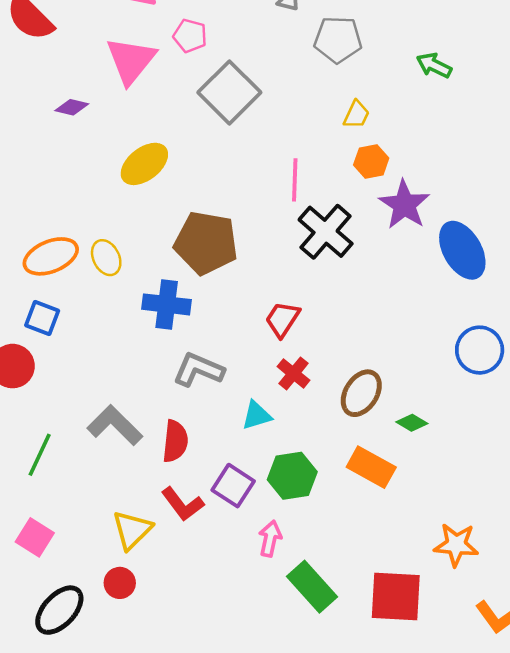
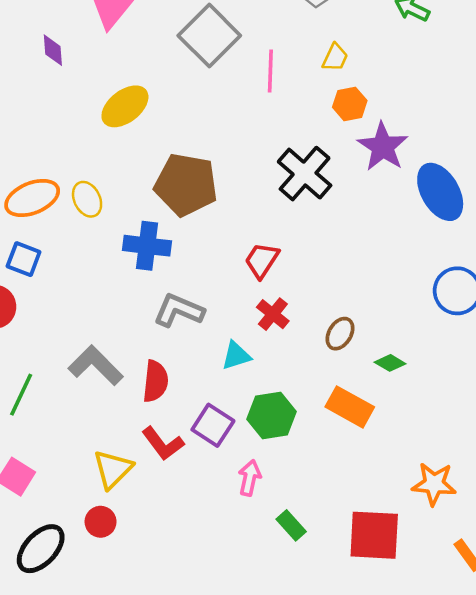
purple diamond: (72, 107) -> (53, 50), turned 72
pink line: (295, 180) -> (270, 71), moved
brown ellipse: (361, 393) -> (340, 334), size x0.7
green rectangle: (312, 587) -> (291, 525), size x0.6

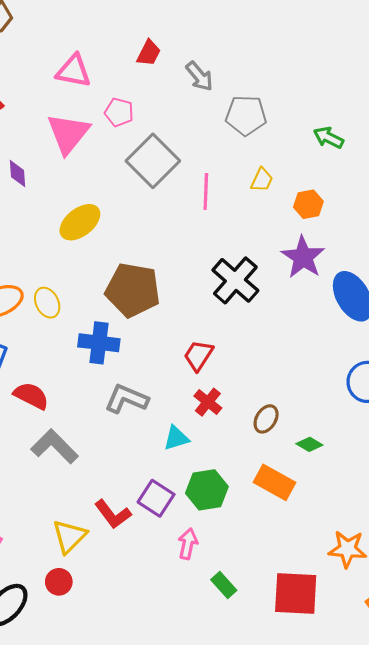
orange hexagon: (350, 104) -> (308, 204), moved
red semicircle: (155, 381) -> (31, 396), moved, turned -69

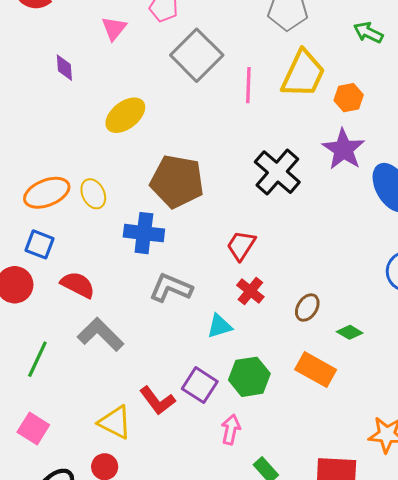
pink triangle: (68, 133) -> (114, 28), size x0.6
yellow trapezoid: (262, 180) -> (303, 74), size x2.0
yellow triangle: (69, 536) -> (115, 422), turned -48

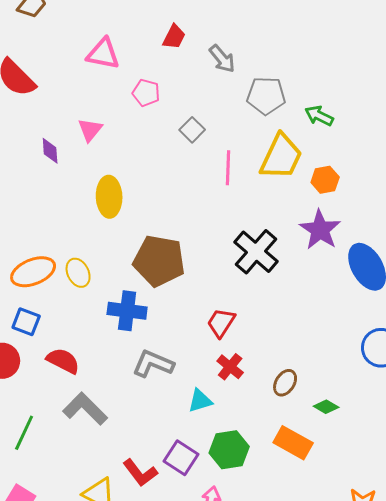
pink triangle: (114, 28) -> (90, 130), moved
green arrow: (368, 32) -> (319, 116), moved
gray square: (197, 55) -> (192, 130), moved, size x0.5
yellow ellipse: (125, 115) -> (109, 197), turned -54

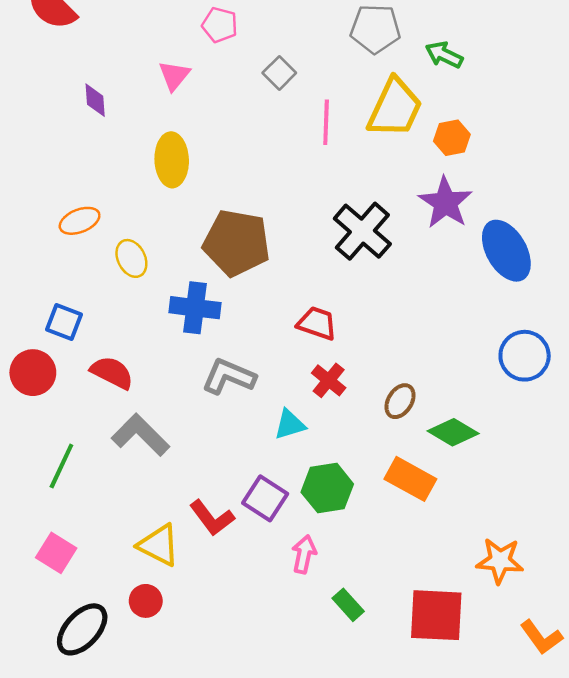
pink triangle: (90, 130) -> (174, 76), moved
orange ellipse: (33, 272) -> (80, 221), moved, size x0.7
red trapezoid: (221, 323) -> (317, 323), turned 76
green diamond: (326, 407) -> (453, 432), size x1.5

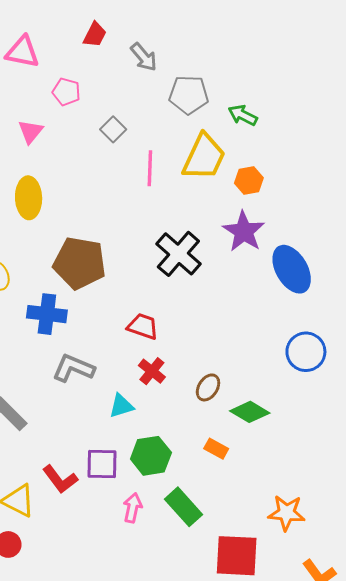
orange rectangle: (410, 479) -> (216, 449), size x0.6
purple square: (265, 498) -> (102, 464), turned -32
green rectangle: (348, 605) -> (184, 507), moved, size x1.5

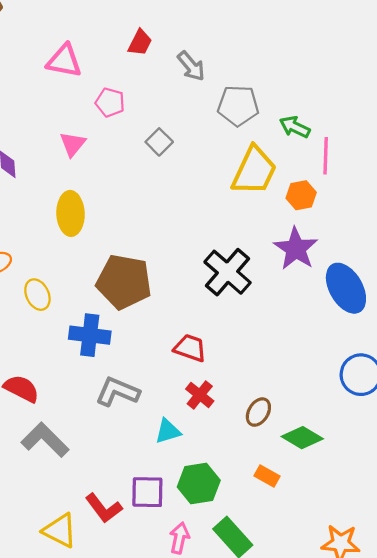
pink line: (150, 168) -> (326, 156), moved

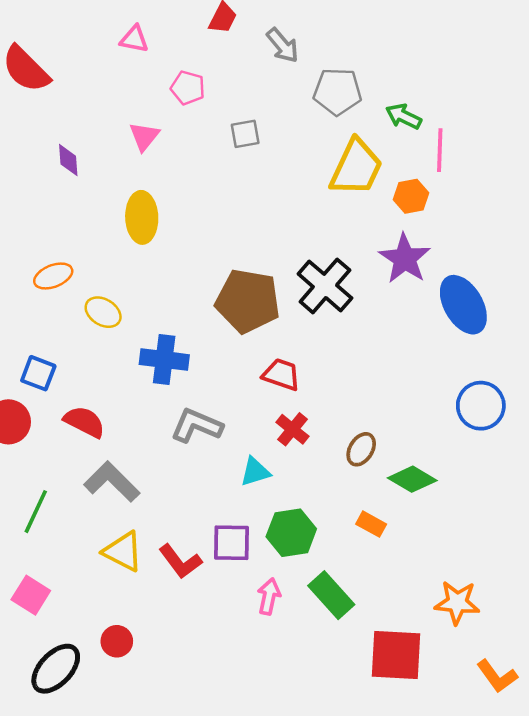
pink triangle: (64, 61) -> (134, 39), size x0.7
gray square: (159, 142) -> (245, 134), turned 35
brown pentagon: (124, 282) -> (248, 301), moved
yellow ellipse: (37, 295) -> (103, 312), turned -32
yellow triangle: (60, 531) -> (123, 551), moved

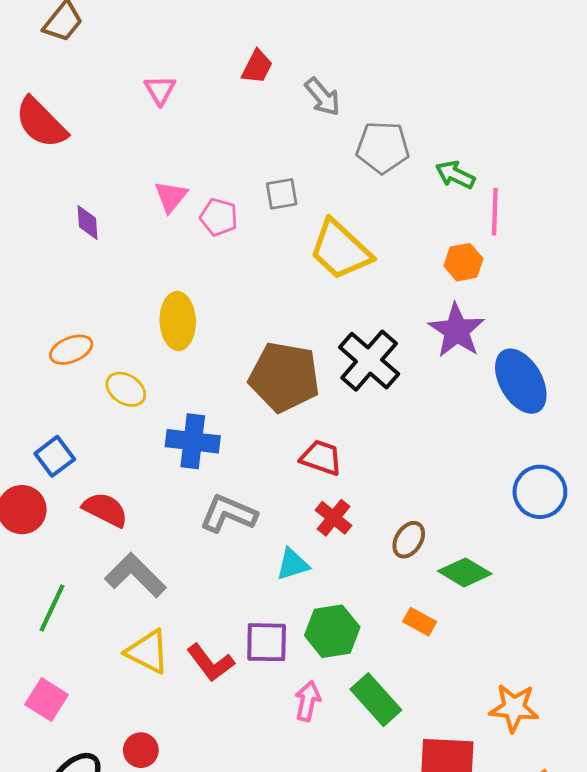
pink triangle: (134, 39) -> (160, 90), turned 48
pink pentagon: (188, 88) -> (219, 217), moved
yellow trapezoid: (356, 168) -> (340, 250), moved, turned 108
yellow ellipse: (142, 217) -> (178, 321), moved
blue square: (38, 373) -> (55, 456), turned 32

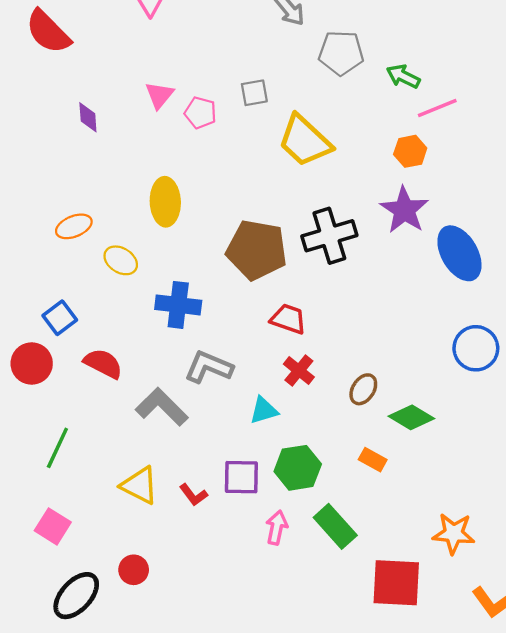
pink line: (495, 212) -> (437, 108), turned 66
black cross: (369, 361) -> (329, 236), turned 32
gray L-shape: (135, 575) -> (162, 407), moved
red L-shape: (211, 663) -> (193, 495), size x0.7

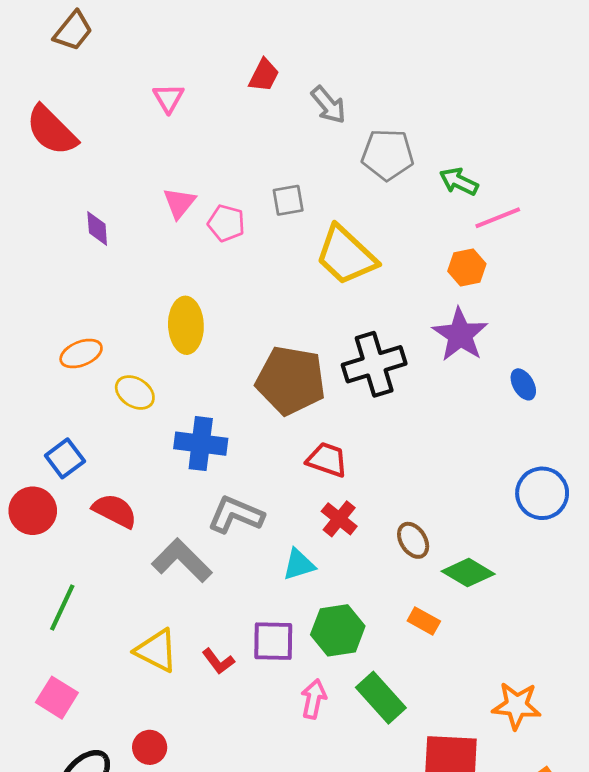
blue ellipse: (459, 253) -> (523, 384), size x0.5
brown ellipse: (363, 389) -> (413, 540), turned -64

